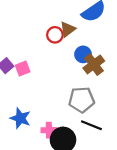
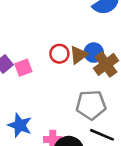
brown triangle: (68, 29) -> (79, 55), moved
red circle: (55, 35) -> (59, 54), moved

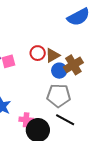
blue circle: (94, 53) -> (59, 71), moved

